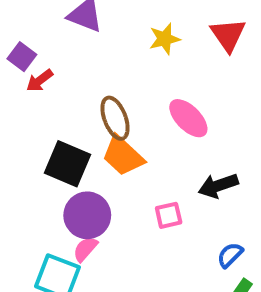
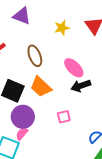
brown ellipse: (115, 118) -> (35, 56), moved
black arrow: (218, 186) -> (81, 86), moved

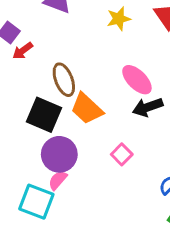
brown ellipse: (35, 56) -> (64, 80), moved
pink square: (64, 117) -> (122, 154), turned -32

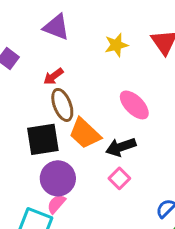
red arrow: (23, 51) -> (53, 76), moved
black arrow: (148, 107) -> (121, 147), moved
black square: (44, 115) -> (43, 139), turned -32

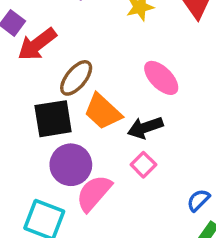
red arrow: (53, 76) -> (37, 44), moved, size x1.6
brown ellipse: (62, 105) -> (76, 78), turned 60
pink semicircle: (56, 204) -> (94, 193), moved, size x1.6

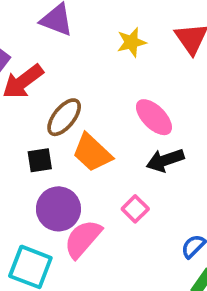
black square: (53, 119) -> (40, 160), size x0.6
black arrow: (145, 128) -> (165, 160), moved

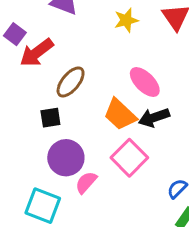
orange trapezoid: (92, 153) -> (120, 114), moved
pink square: (135, 209) -> (129, 158), size x1.6
pink semicircle: (83, 239) -> (86, 182), size x0.7

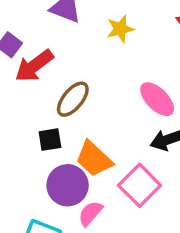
yellow star: (126, 20) -> (120, 29), moved
orange trapezoid: (120, 114) -> (94, 159), moved

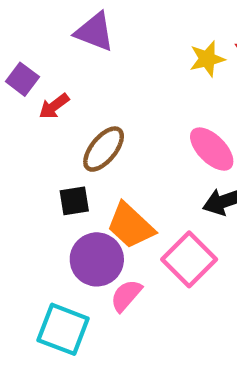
yellow star: (120, 29) -> (207, 59), moved
red arrow: (34, 66) -> (54, 106), size x0.6

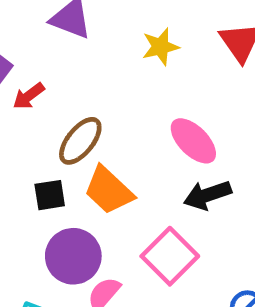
yellow star: (207, 59) -> (160, 47), moved
orange trapezoid: (131, 226) -> (109, 190), moved

